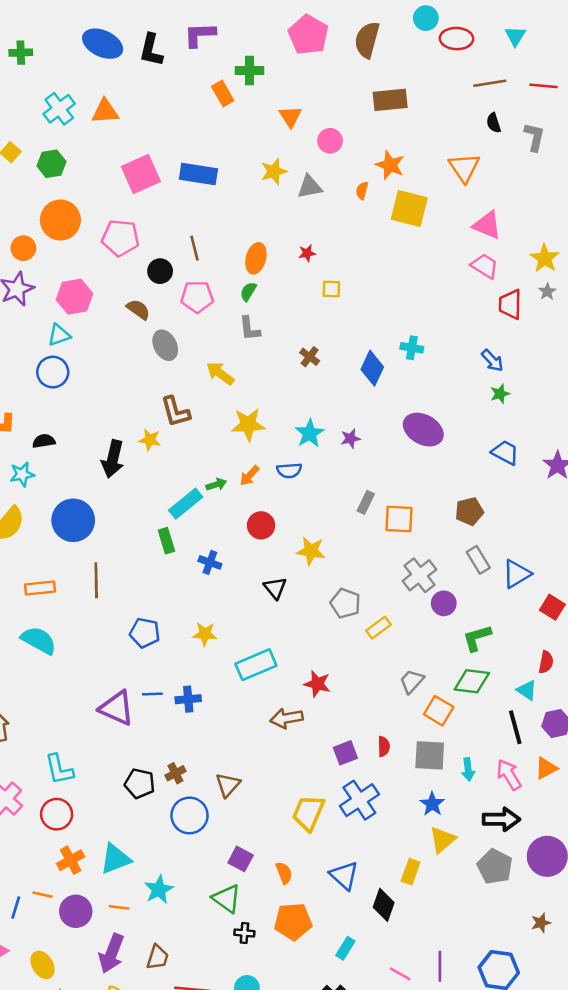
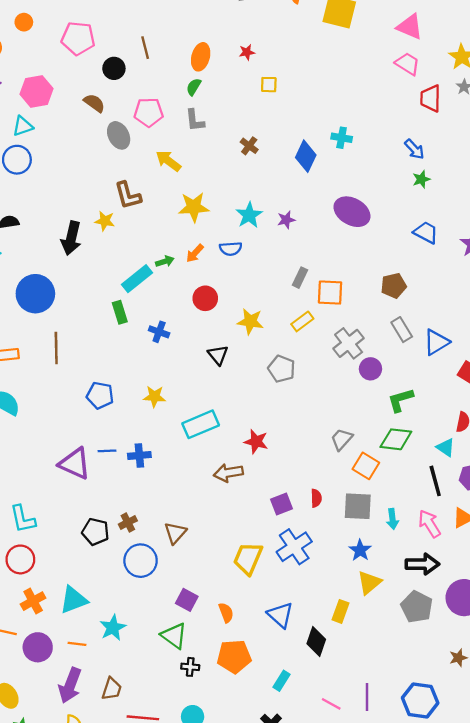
orange circle: (60, 220) -> (24, 22), size x0.5
pink pentagon: (197, 297) -> (149, 112), moved
yellow rectangle: (379, 628) -> (302, 321), moved

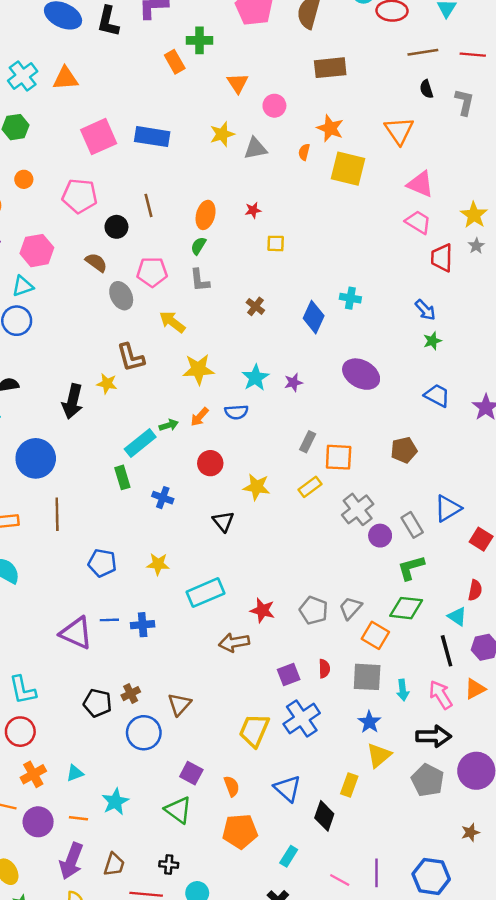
gray rectangle: (402, 330) -> (412, 525), moved
gray pentagon: (282, 369) -> (314, 610), moved
cyan triangle: (74, 600) -> (75, 773), size x0.6
black cross: (190, 667) -> (169, 865), moved

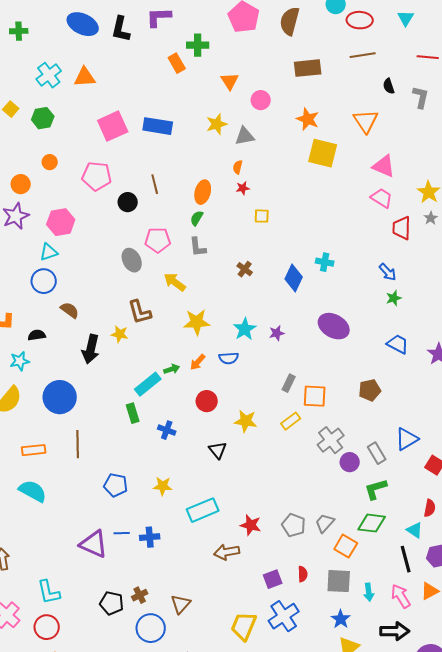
brown line: (423, 52) -> (363, 55), moved
orange semicircle: (304, 152) -> (238, 167), moved
brown semicircle: (96, 262) -> (70, 310), moved

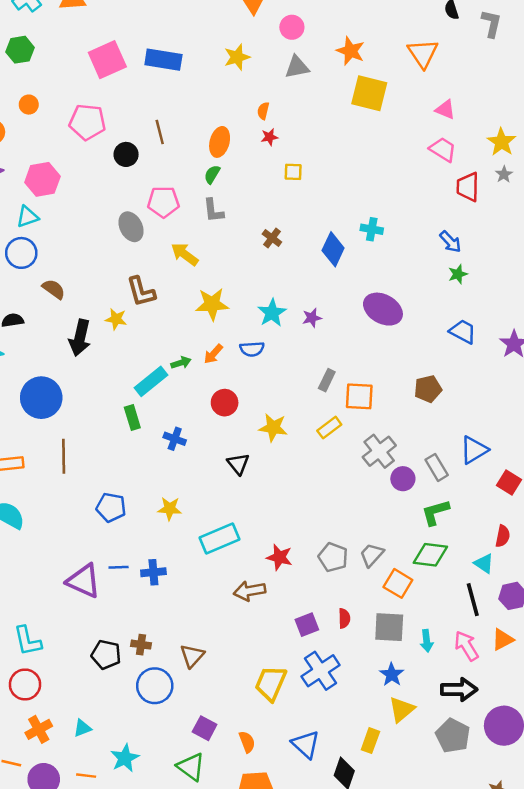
gray triangle: (245, 136) -> (297, 67), moved
pink triangle: (384, 166) -> (445, 110), size x0.7
brown cross: (140, 595) -> (141, 645), turned 35

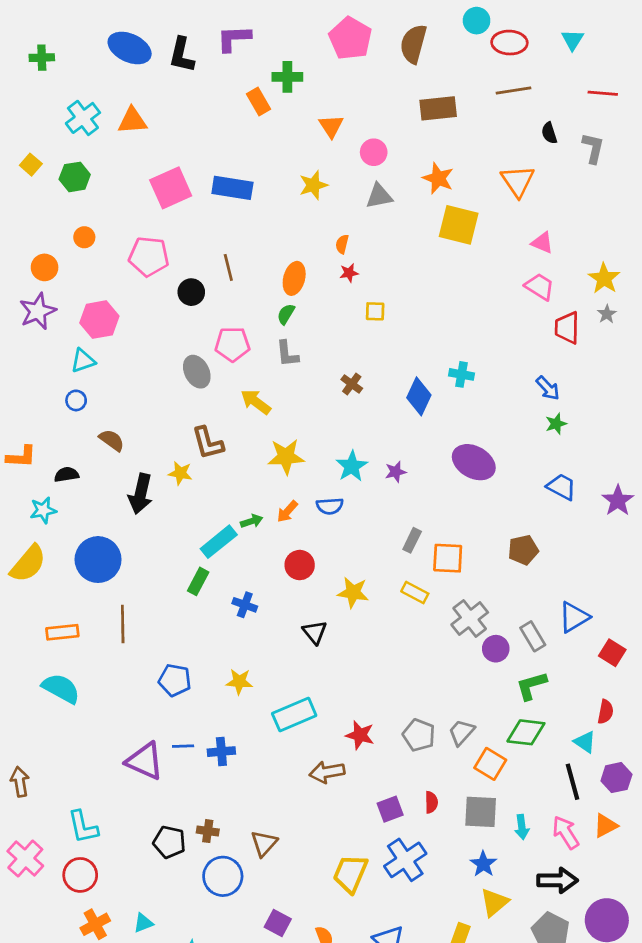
blue circle: (21, 253) -> (76, 400), size x0.6
green rectangle: (132, 418) -> (198, 581), turned 45
yellow rectangle: (329, 428) -> (415, 592), turned 65

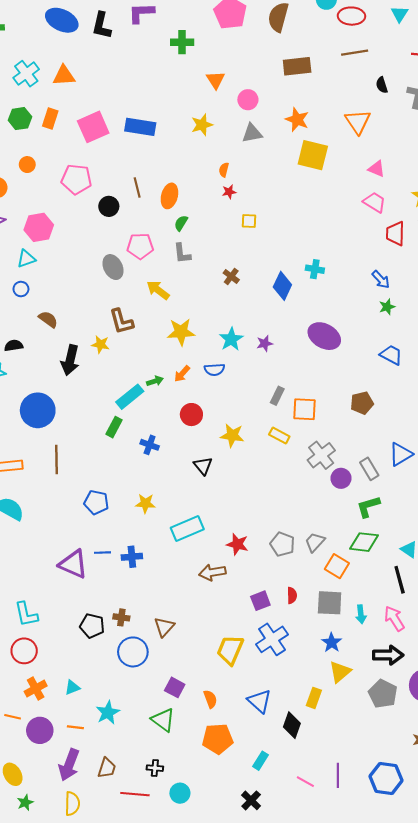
orange rectangle: (258, 101) -> (50, 119), moved, turned 48
orange ellipse: (294, 278) -> (169, 196), moved

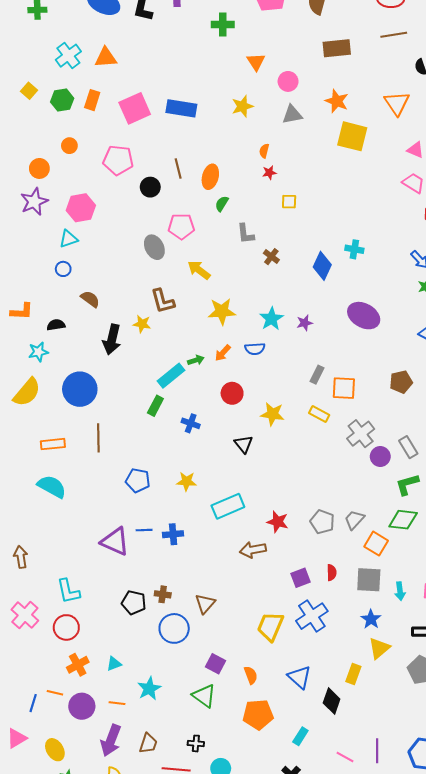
gray L-shape: (182, 253) -> (246, 234), moved

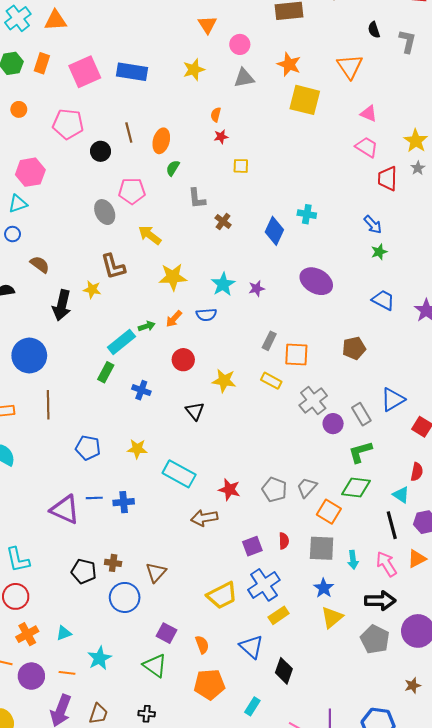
cyan rectangle: (228, 506) -> (179, 474), turned 52
yellow trapezoid: (270, 626) -> (222, 595), turned -140
yellow rectangle: (353, 674) -> (279, 615), moved, turned 36

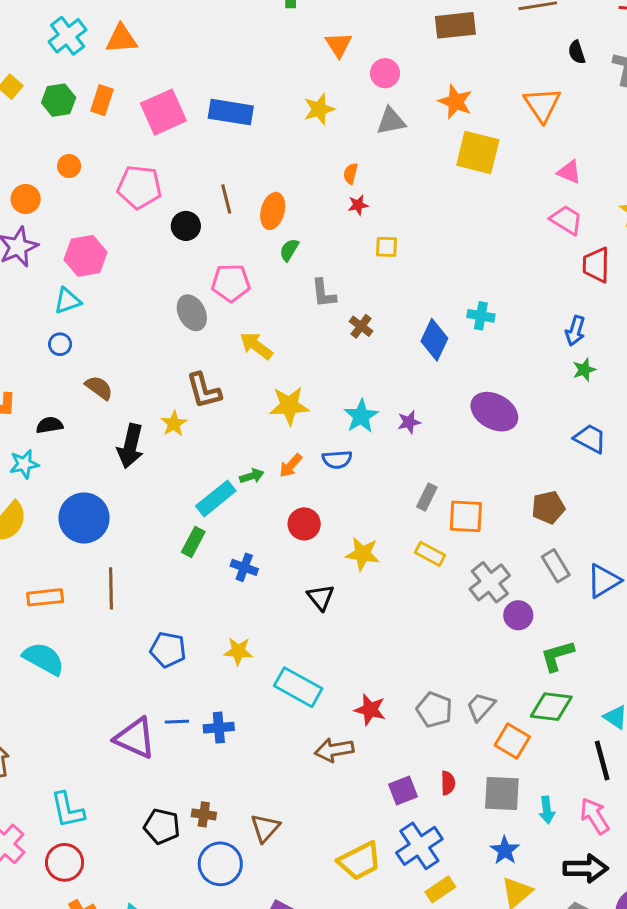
blue arrow: (373, 225) -> (575, 331), turned 60
yellow star: (92, 290) -> (174, 424), turned 30
gray rectangle: (361, 414) -> (556, 566), moved

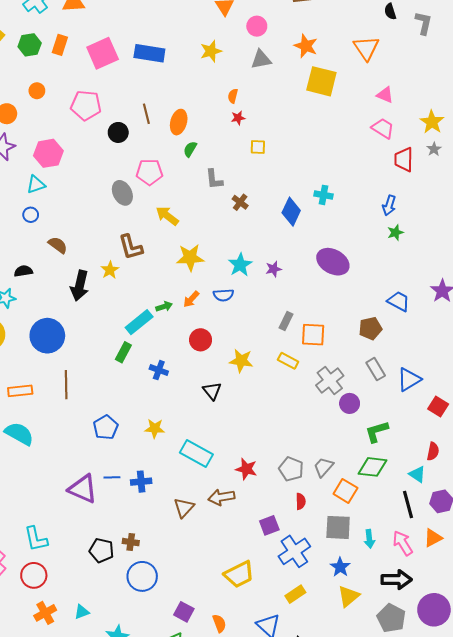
blue trapezoid: (590, 439) -> (399, 301), moved
blue pentagon: (168, 650) -> (106, 427), turned 30
red semicircle: (448, 783) -> (301, 501), moved
brown triangle: (265, 828) -> (184, 508), moved
blue cross: (419, 846) -> (294, 551), moved

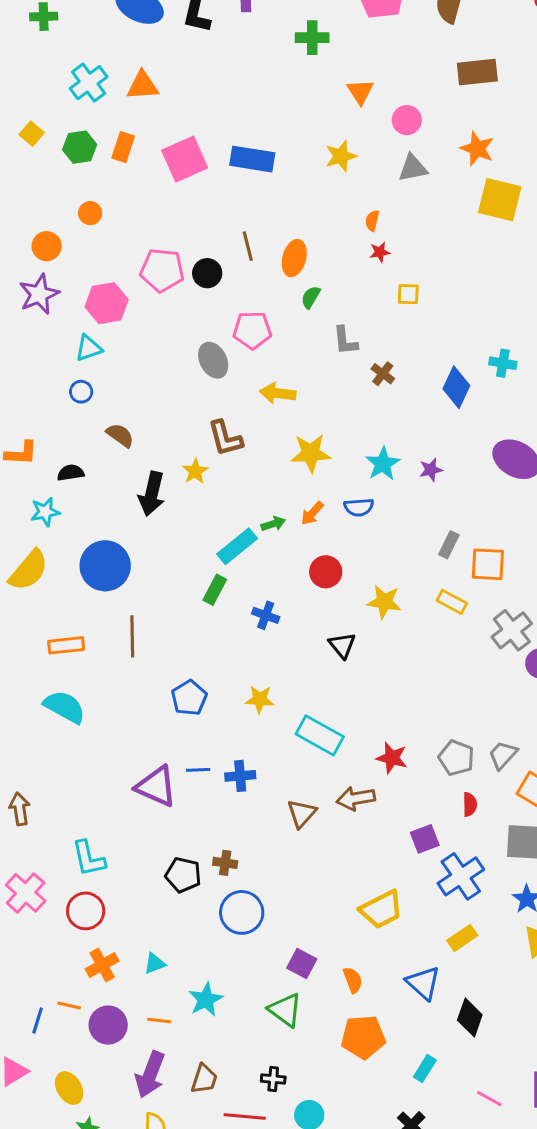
pink pentagon: (86, 105) -> (162, 270), moved
yellow arrow: (167, 216) -> (278, 393), turned -30

